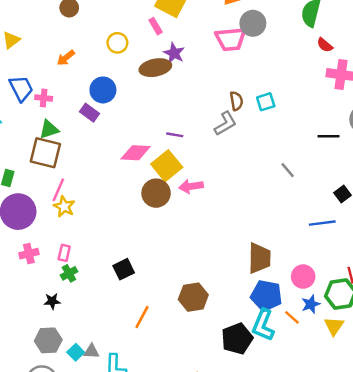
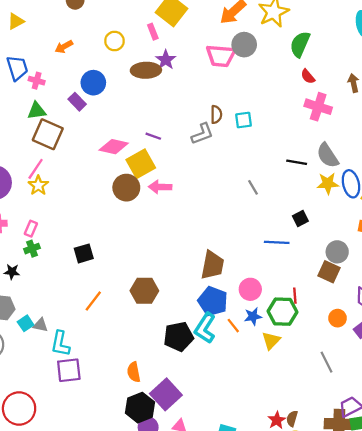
brown square: (45, 153) -> (48, 134), moved

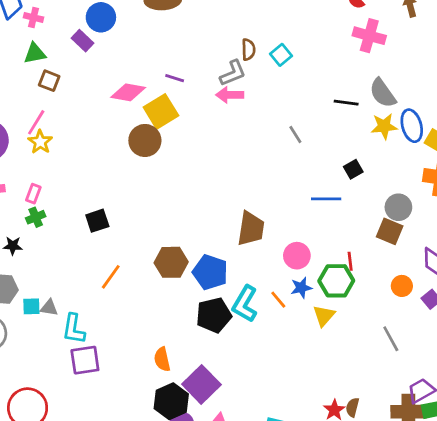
cyan square: (243, 120) -> (281, 55), turned -30
brown square: (48, 134) -> (49, 81), size x0.6
pink arrow: (160, 187) -> (230, 95), moved
blue pentagon: (213, 301) -> (210, 272), moved
cyan square: (26, 323) -> (31, 306), turned 35

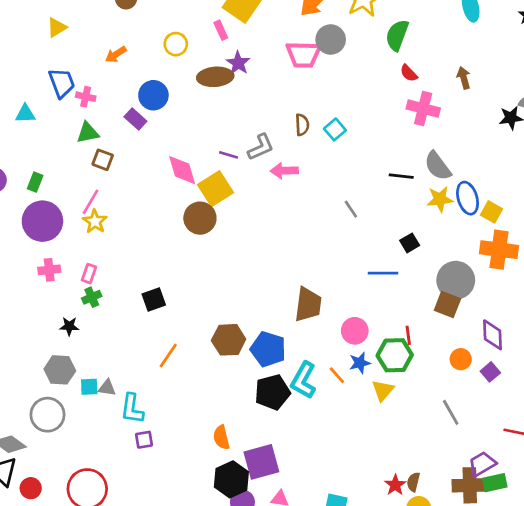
gray L-shape: (233, 73) -> (261, 147), moved
pink diamond: (128, 92) -> (182, 170), turned 64
gray circle: (398, 207) -> (456, 280), size x1.4
purple square: (85, 360) -> (144, 440), size x0.6
purple square: (201, 384) -> (261, 462), turned 30

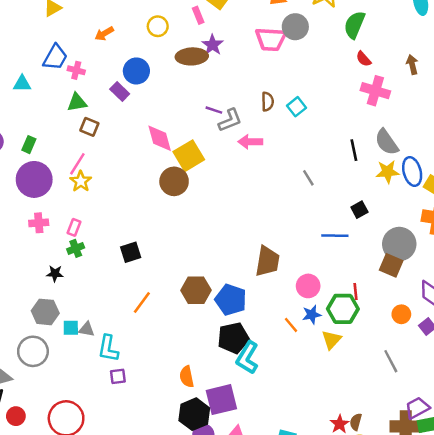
blue trapezoid: (62, 83) -> (55, 57), turned 48
purple line: (229, 155) -> (214, 110), moved
black line: (401, 176) -> (354, 150), turned 70
cyan L-shape: (303, 380) -> (247, 358), moved

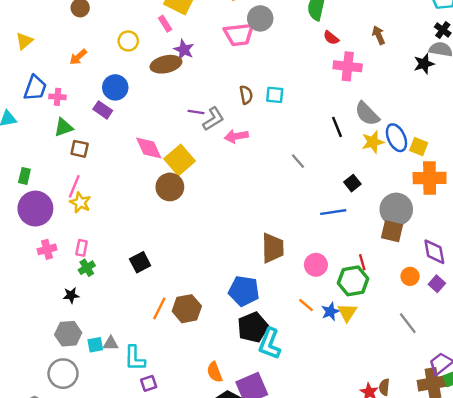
cyan square: (296, 107) -> (275, 95), turned -36
brown hexagon: (196, 290) -> (187, 309), moved
blue star: (312, 315) -> (330, 311), moved

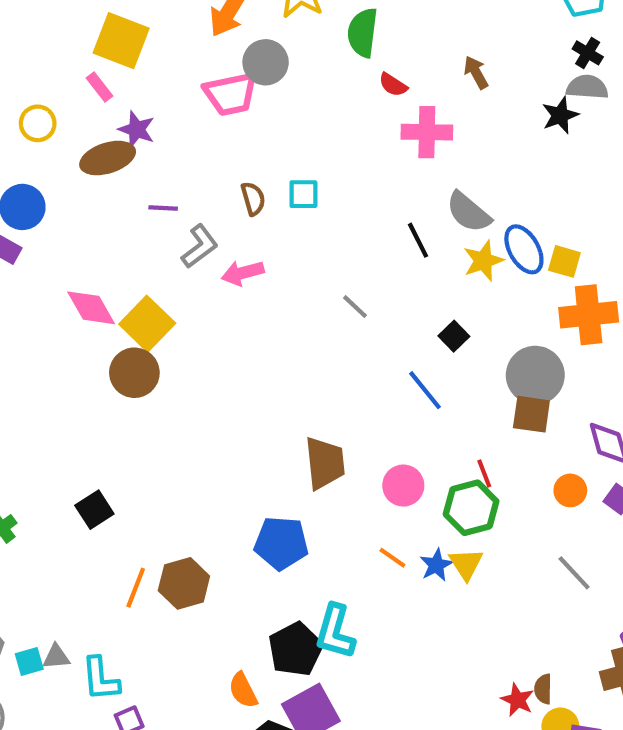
purple line: (196, 112) -> (163, 208), moved
blue line: (333, 212) -> (425, 390), turned 65
black pentagon: (253, 327) -> (296, 649), moved

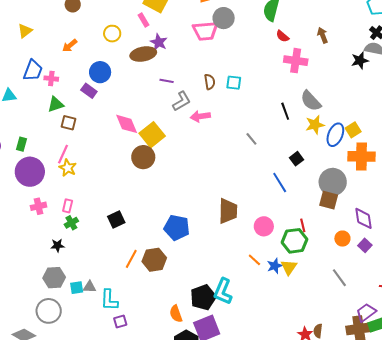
blue ellipse: (524, 249) -> (335, 135), moved, turned 45
yellow square: (564, 261) -> (353, 130), turned 35
blue pentagon: (281, 543) -> (177, 228), moved

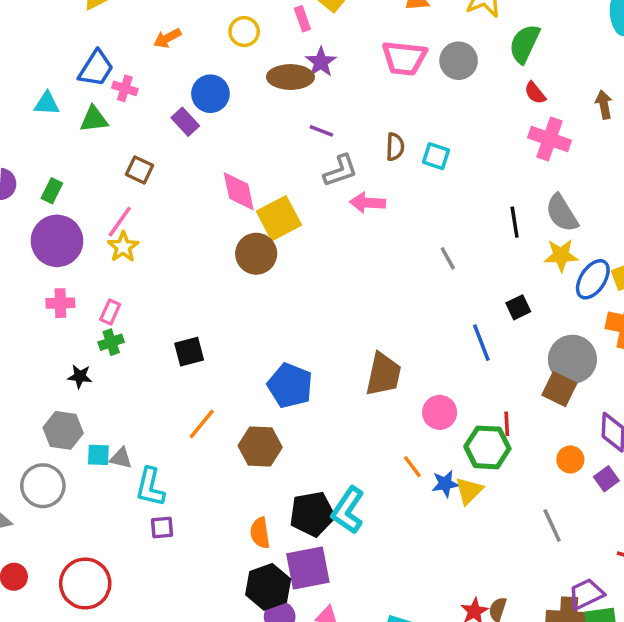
gray circle: (224, 18) -> (459, 61), moved
green triangle: (56, 104) -> (94, 119), moved
brown hexagon: (154, 260) -> (260, 446), moved

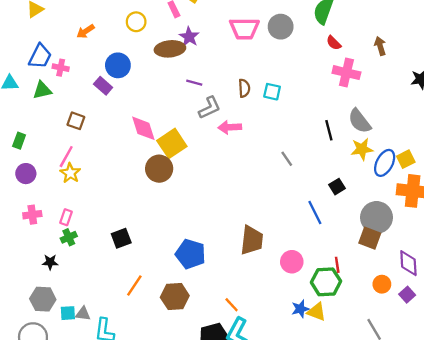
purple circle: (57, 241) -> (26, 174), size x0.6
orange line: (412, 467) -> (232, 305), moved
yellow triangle: (469, 491) -> (317, 312), turned -48

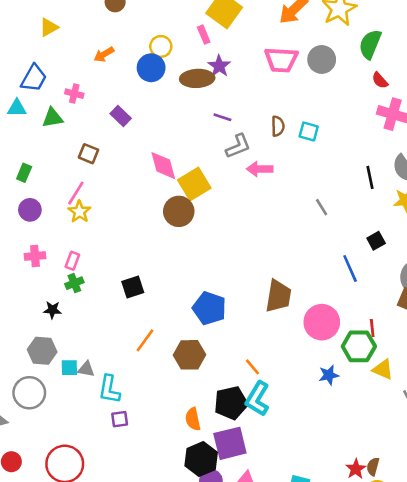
blue trapezoid: (40, 56) -> (34, 78), moved
blue circle: (118, 65) -> (151, 68), moved
pink circle: (292, 262) -> (322, 322), size x1.4
yellow triangle: (317, 312) -> (383, 369), moved

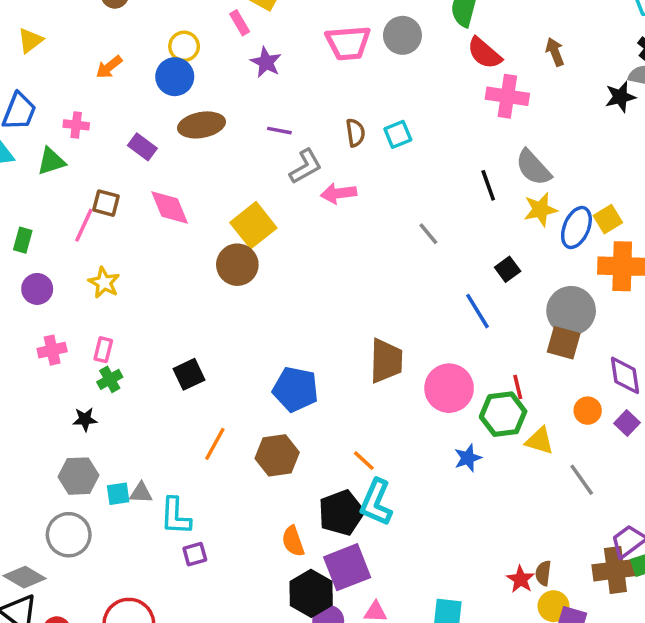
brown ellipse: (197, 78) -> (201, 125), moved
red semicircle: (380, 80) -> (484, 53), size x1.5
cyan square: (309, 132) -> (398, 134), turned -30
pink diamond: (163, 166) -> (170, 207), moved
pink line: (76, 193) -> (84, 225), moved

